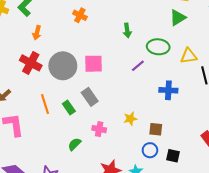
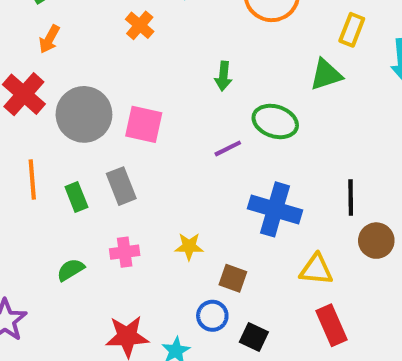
yellow triangle: (189, 56) -> (316, 270), moved
blue cross: (168, 90) -> (275, 209), size x1.4
pink cross: (99, 129) -> (125, 252), turned -32

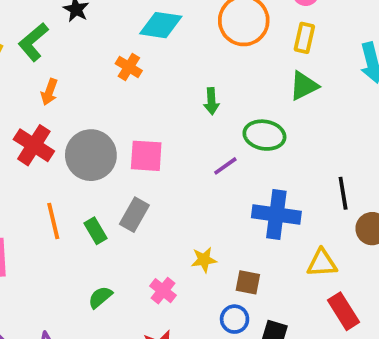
yellow rectangle: (352, 30) -> (304, 38), moved
gray rectangle: (121, 186) -> (134, 215), turned 60
pink cross: (125, 252) -> (163, 291), moved, turned -35

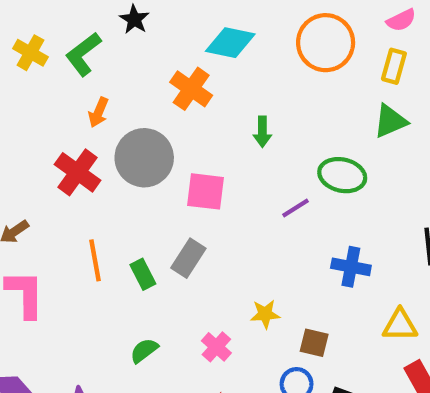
orange cross: (129, 67) -> (191, 89), size x1.4
green arrow: (211, 101) -> (262, 132), moved
gray circle: (91, 155) -> (144, 158), moved
blue cross: (276, 215) -> (351, 267), size x0.7

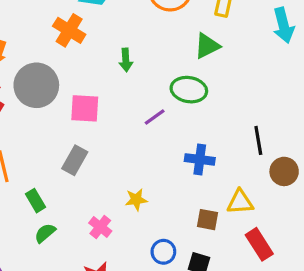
green triangle: (390, 121) -> (207, 46), moved
green rectangle: (143, 274) -> (36, 201), moved
brown square: (314, 343) -> (207, 220), moved

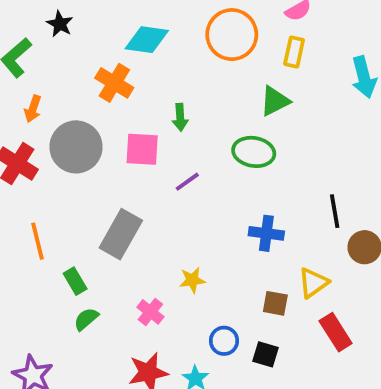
pink square: (85, 108) -> (142, 149), moved
purple line: (155, 117) -> (187, 182), moved
gray rectangle: (75, 160) -> (121, 234), size x1.4
yellow triangle: (240, 202) -> (313, 283), turned -32

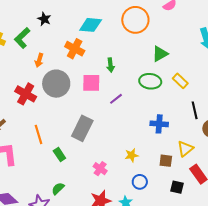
yellow rectangle: (294, 52) -> (180, 81), moved, turned -56
orange arrow: (33, 109) -> (39, 60), moved
yellow star: (192, 280) -> (132, 155), moved
green semicircle: (86, 319) -> (58, 189), moved
black square: (265, 354) -> (177, 187), moved

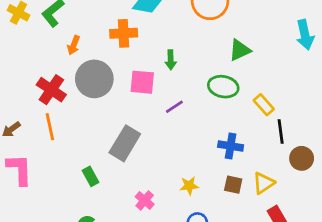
orange cross: (75, 49) -> (124, 33), turned -36
yellow rectangle: (180, 81) -> (264, 105), moved
orange line: (39, 134) -> (50, 127), moved
brown square: (166, 161) -> (233, 185), moved

